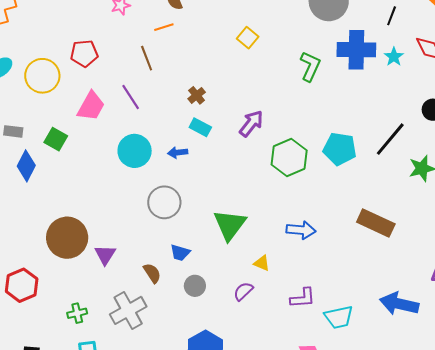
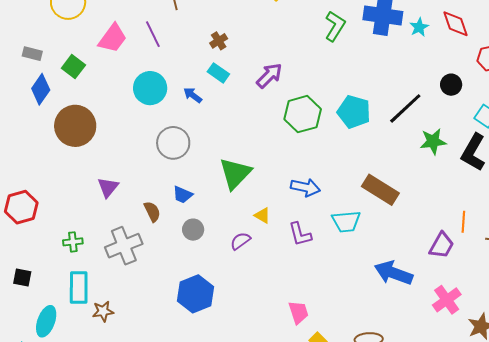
blue arrow: (178, 153) -> (193, 95), turned 36
brown circle: (67, 238) -> (75, 126), moved
purple L-shape: (303, 298) -> (300, 234), moved, turned 72
cyan trapezoid: (339, 317) -> (346, 221), moved

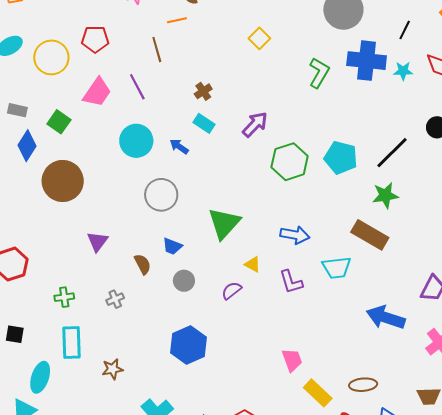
cyan star: (419, 27) -> (403, 71), turned 30
green star: (433, 141) -> (385, 195), moved
gray cross: (124, 246) -> (115, 299), size x0.5
brown star: (103, 311) -> (112, 369), moved

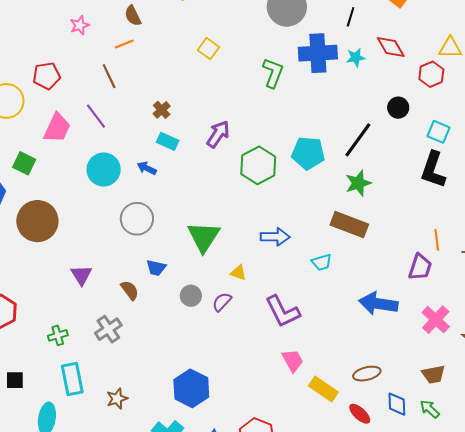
cyan trapezoid: (337, 268) -> (322, 262), size x0.7
gray circle: (184, 281) -> (191, 296), moved
purple L-shape: (291, 282) -> (283, 311), moved, size x1.4
gray cross: (115, 299) -> (108, 329), size x1.5
blue hexagon: (188, 345) -> (191, 388), moved

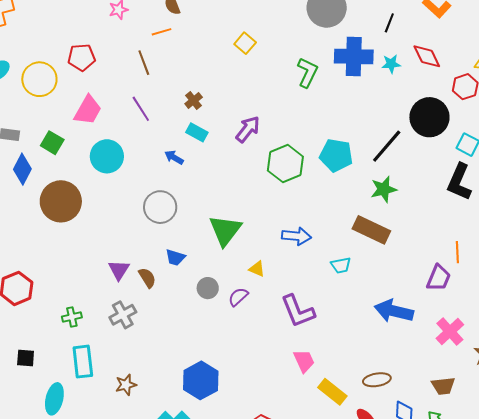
black circle: (398, 108) -> (429, 117), size x1.8
purple line: (96, 116) -> (141, 109), moved
cyan circle: (104, 169) -> (107, 156), moved
purple triangle: (81, 275) -> (119, 270), moved

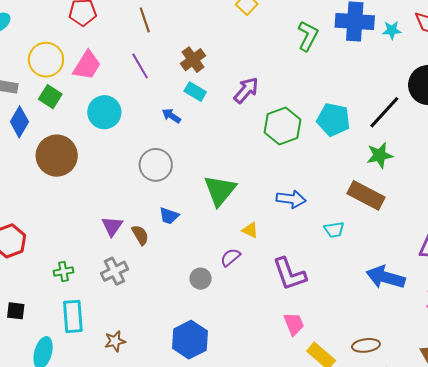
yellow circle: (39, 79) -> (46, 60), moved
brown cross: (194, 101) -> (193, 60), size x1.4
gray circle: (208, 288) -> (201, 279), moved

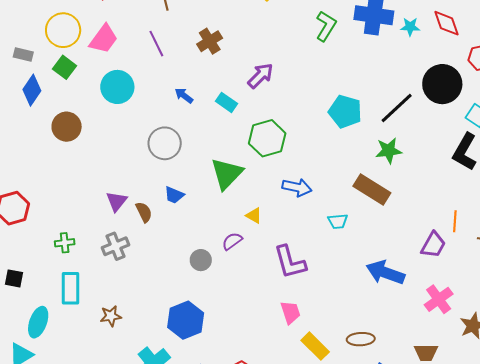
cyan rectangle: (195, 92) -> (227, 102), moved
green hexagon: (282, 126) -> (267, 138), moved
brown circle: (57, 156) -> (67, 127), size x0.7

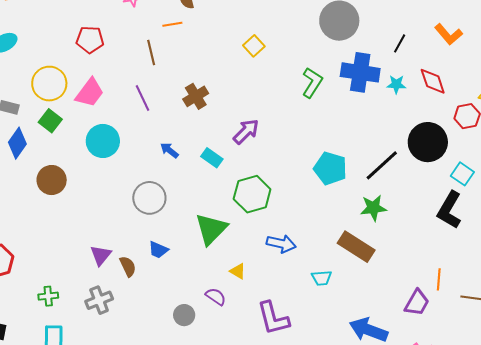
purple semicircle: (232, 241) -> (216, 297), turned 70

